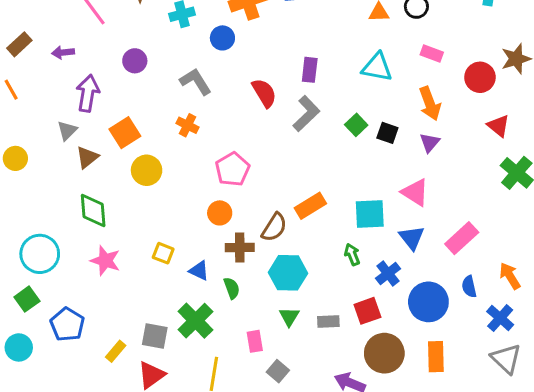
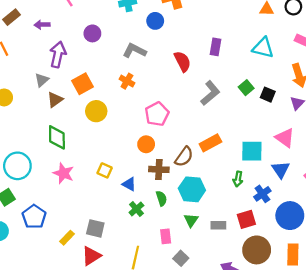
gray L-shape: (196, 82) -> (134, 51), turned -35
gray L-shape: (306, 114) -> (210, 93), moved
green arrow: (352, 254) -> (238, 179), turned -152
green semicircle: (232, 288) -> (161, 198), moved
green cross: (195, 321) -> (136, 209), moved, size x0.6

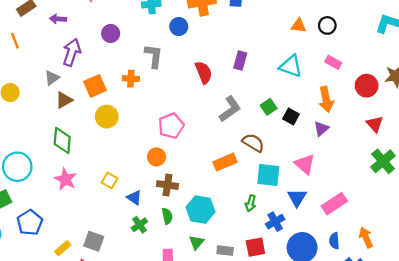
gray L-shape: (134, 51) -> (154, 56), turned 65
orange cross: (127, 81) -> (131, 79), moved, turned -32
brown semicircle: (184, 157) -> (253, 143), moved, turned -100

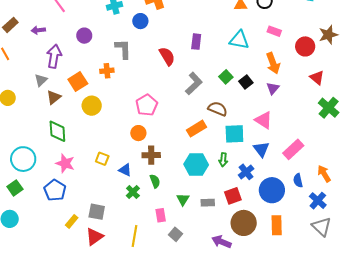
black square: (291, 116) -> (246, 82), turned 32
cyan hexagon: (201, 210) -> (196, 165), moved
blue pentagon: (30, 223) -> (55, 190), moved

